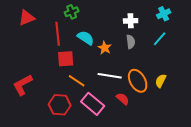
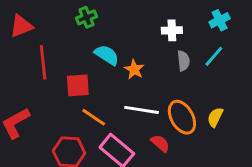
red line: (58, 34) -> (43, 62), moved
gray semicircle: (131, 42) -> (183, 61), moved

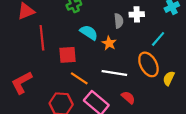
cyan line: (214, 56) -> (158, 39), moved
gray semicircle: (183, 61) -> (119, 21), moved
orange ellipse: (182, 117) -> (148, 64), moved

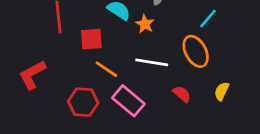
yellow semicircle: (169, 78) -> (222, 91), moved
red semicircle: (128, 97) -> (182, 94), moved

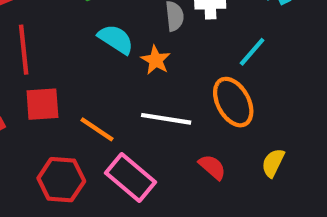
red square: (91, 39) -> (42, 104), moved

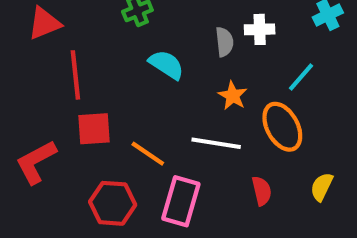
orange star: (156, 60) -> (233, 96), moved
red semicircle: (212, 167) -> (262, 191), turned 36
pink rectangle: (131, 178) -> (181, 201), turned 66

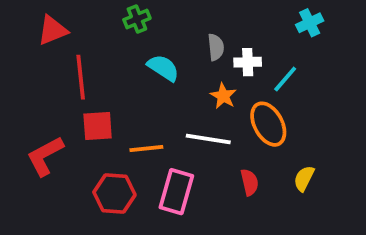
white cross: (260, 29) -> (248, 62), moved
orange line: (148, 154) -> (146, 148), turned -40

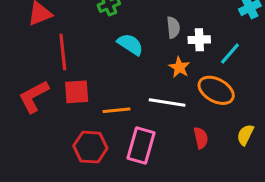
orange ellipse: (268, 124) -> (216, 90), turned -32
red L-shape: (45, 156) -> (34, 96), moved

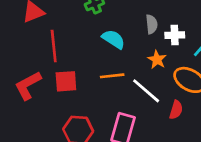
white line: (167, 103) -> (146, 91), turned 32
orange line: (116, 110) -> (112, 76), moved
red semicircle: (201, 138) -> (176, 110), moved, turned 30

